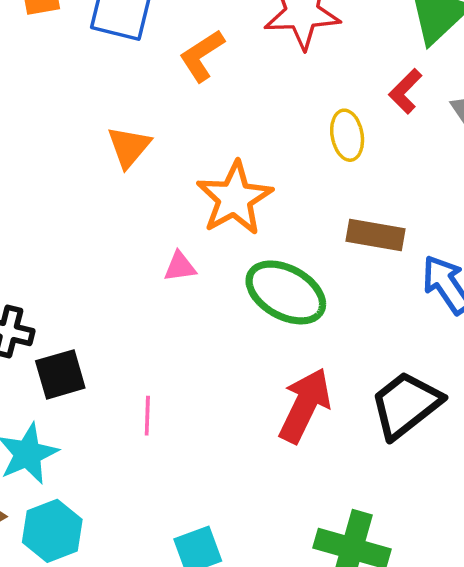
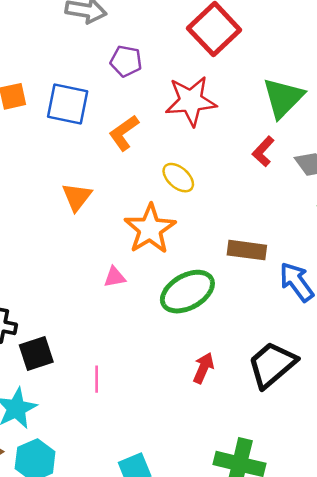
yellow ellipse: (347, 135) -> (178, 178), moved, turned -36
green ellipse: (286, 292) -> (187, 292), turned -56
red arrow: (305, 405) -> (203, 368), size x0.6

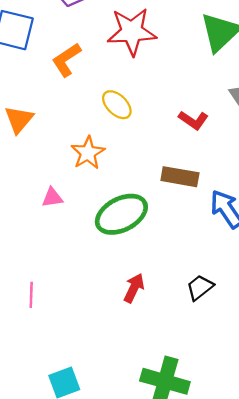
red L-shape: (263, 151) -> (193, 120), moved, turned -100
orange star: (150, 229) -> (88, 153), size x0.7
black trapezoid: (272, 365) -> (200, 287), size x0.6

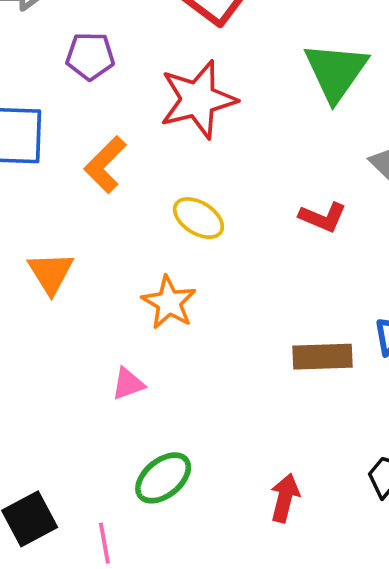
brown rectangle: (180, 177) -> (323, 357), moved
green ellipse: (121, 214) -> (163, 478), moved, size x0.7
pink line: (31, 295) -> (104, 543), moved

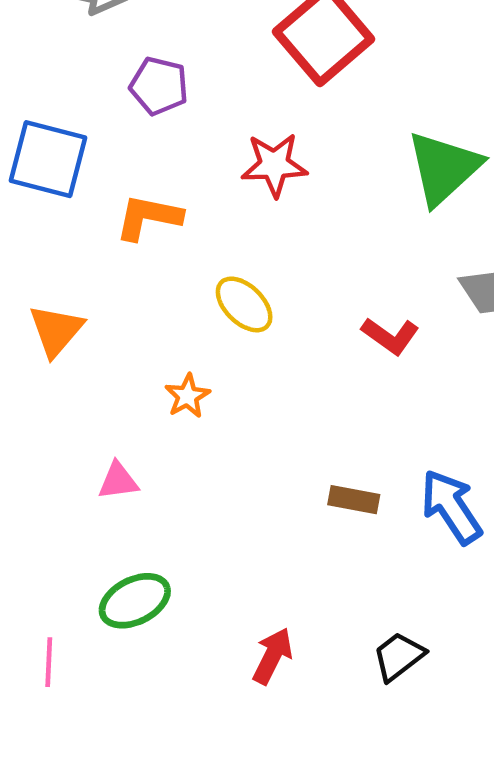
red star: (198, 99) -> (274, 165), size x0.7
orange L-shape: (105, 165) -> (148, 217), turned 44
orange star: (169, 302) -> (187, 396), size x0.7
brown rectangle: (323, 357) -> (354, 500), size x0.7

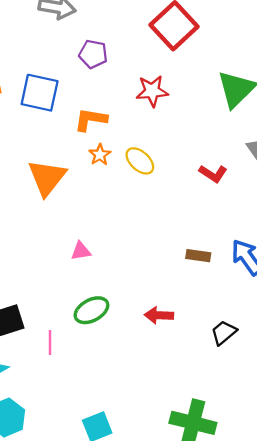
orange triangle: (56, 330) -> (47, 178), size x1.4
orange star: (187, 396) -> (100, 155), moved
red arrow: (272, 656) -> (159, 315), moved, turned -112

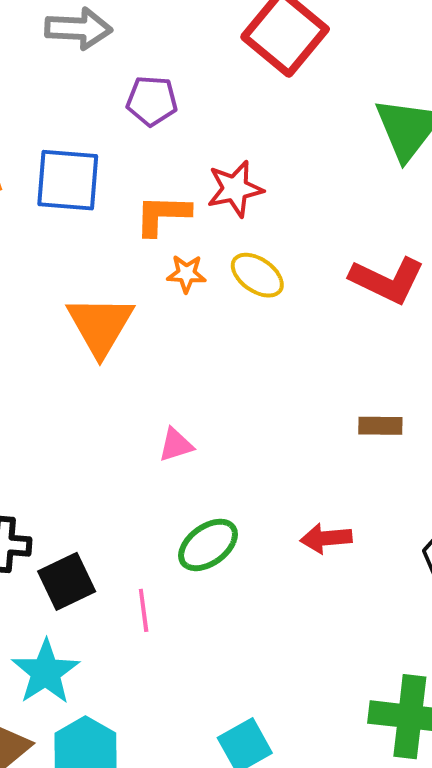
red star: (152, 91) -> (235, 189), moved
orange star: (100, 155) -> (186, 274), turned -30
red L-shape: (213, 174) -> (387, 280), size x1.5

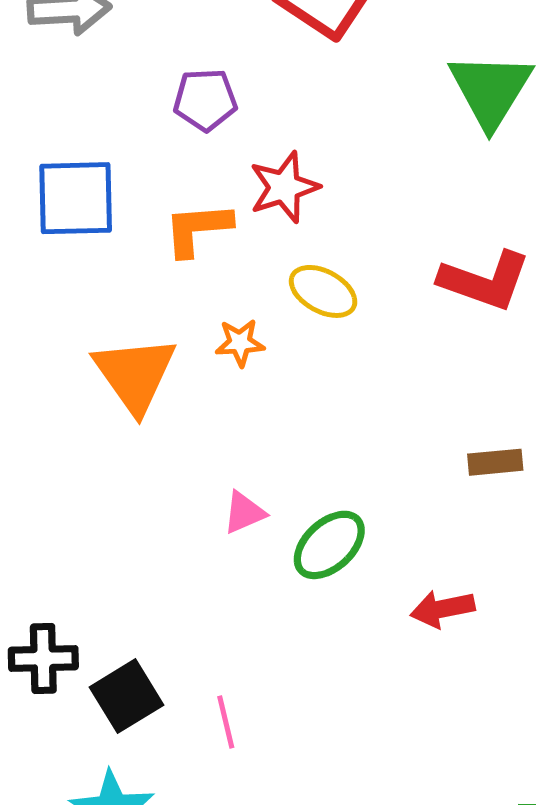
purple pentagon: (152, 101) -> (205, 100), moved
orange star: (186, 274) -> (240, 343), moved
green ellipse: (208, 545) -> (329, 545), moved

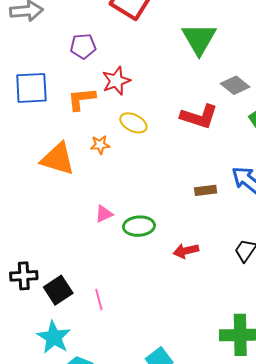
orange triangle: (135, 374) -> (58, 159), turned -36
green ellipse: (329, 545) -> (139, 226), turned 40

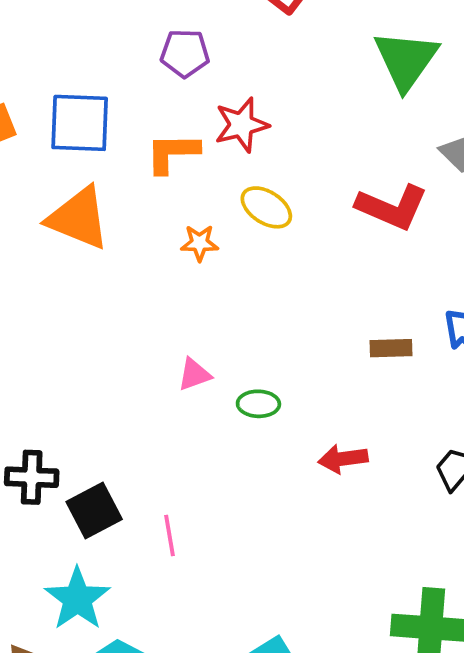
orange triangle: (58, 159) -> (78, 218), moved
green ellipse: (139, 226) -> (258, 404), size x0.7

